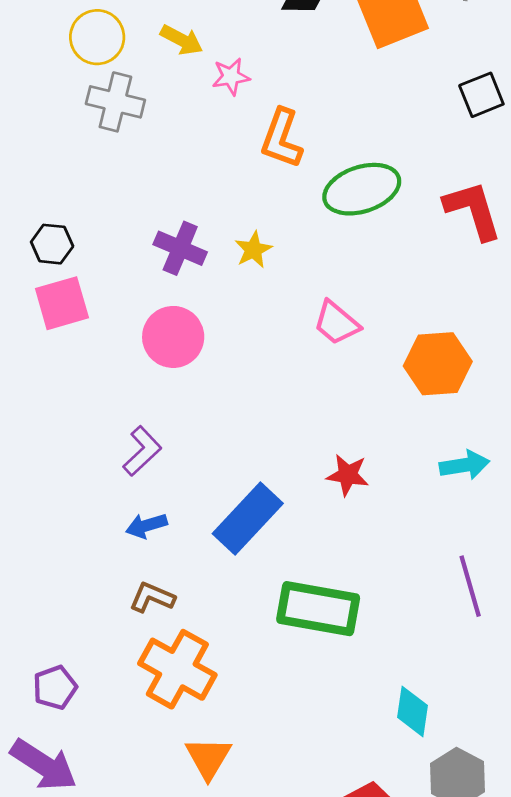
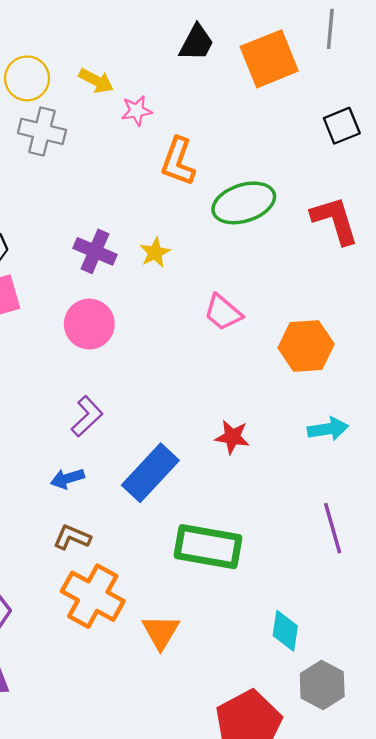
purple L-shape: (142, 451) -> (87, 416), moved
orange triangle: (208, 758) -> (161, 632), moved

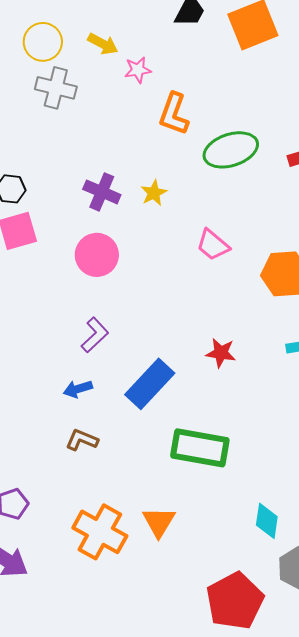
orange cross: (93, 596) -> (100, 532), moved

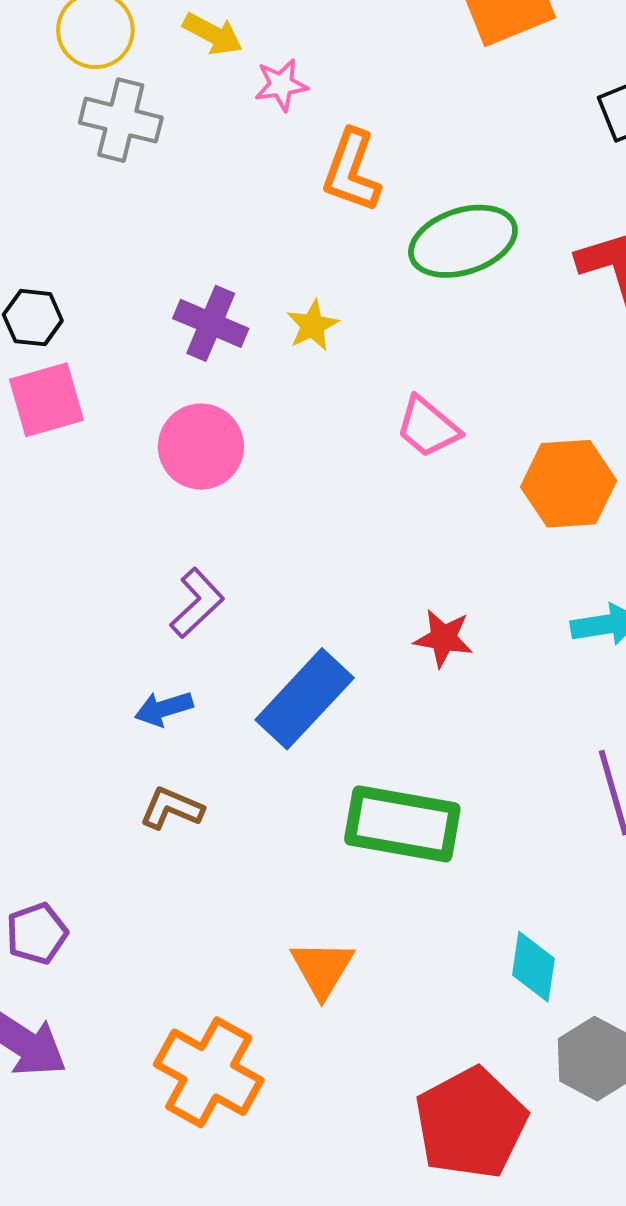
orange cross: (100, 532) -> (209, 1072), moved

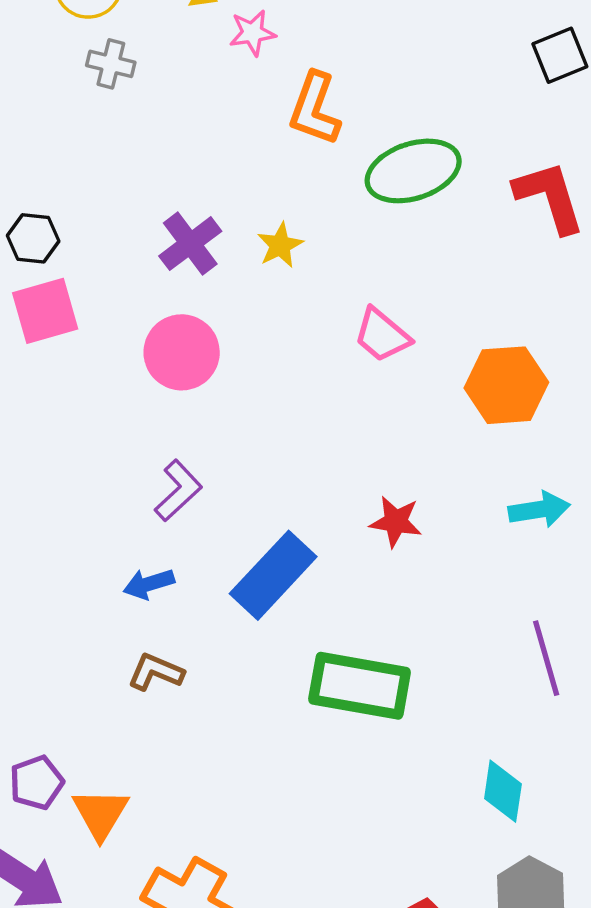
gray cross: (121, 120) -> (111, 64), size x0.7
purple cross: (211, 323) -> (190, 244), turned 30
cyan diamond: (533, 967) -> (503, 791), moved
orange triangle: (322, 969) -> (100, 814), moved

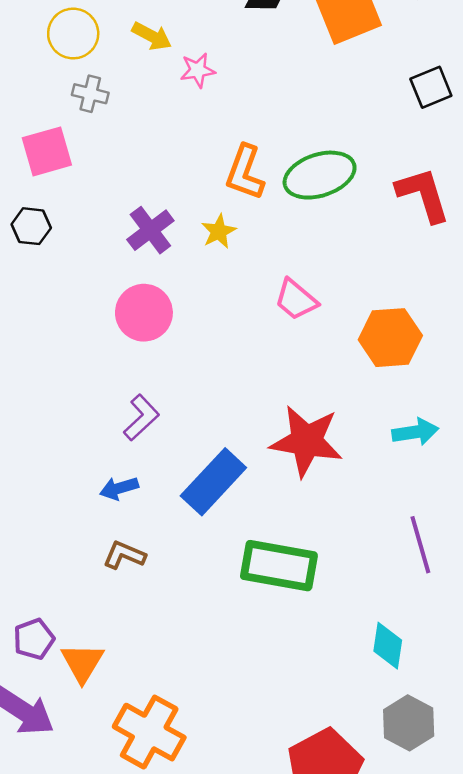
orange L-shape: (315, 109) -> (245, 172), moved
pink square: (45, 311) -> (47, 151), moved
red star: (396, 522) -> (306, 441), size x1.8

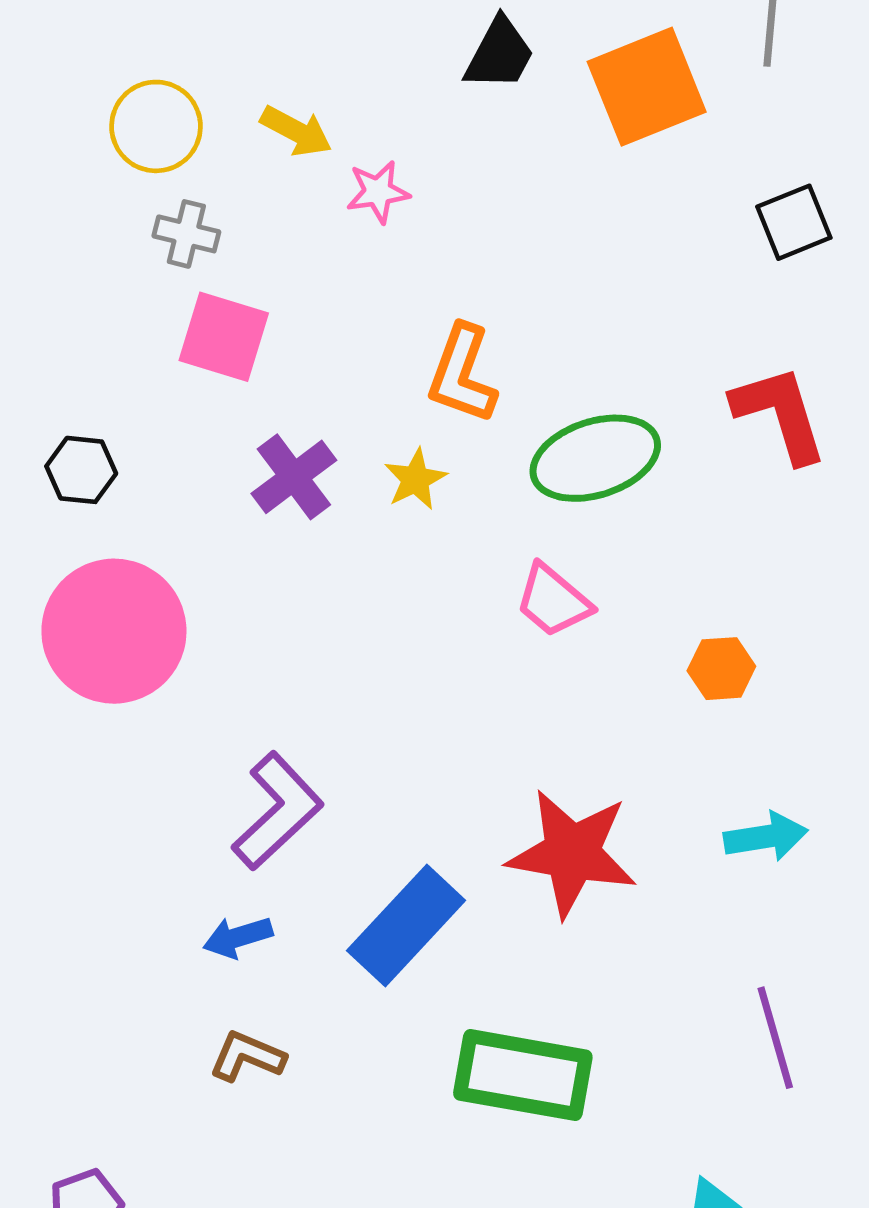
pink square: (47, 151) -> (224, 337), moved, turned 33
green ellipse: (320, 175) -> (595, 458), moved
pink circle: (144, 313) -> (114, 631), moved, size x1.4
orange hexagon: (390, 338) -> (721, 669), size x0.6
purple L-shape: (141, 418) -> (278, 811), size x1.4

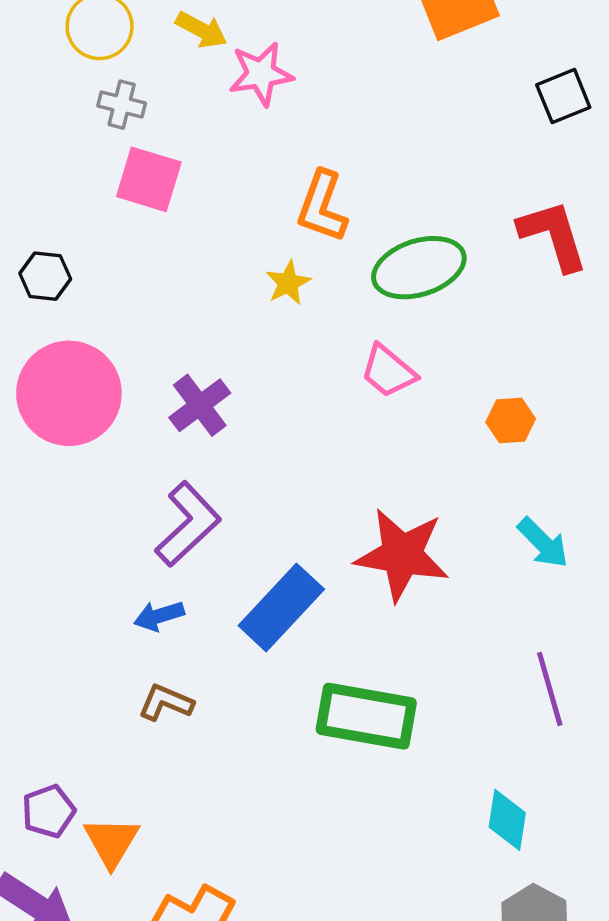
pink star: (378, 192) -> (261, 74), size x1.4
purple cross: (294, 477) -> (200, 405), moved
cyan arrow: (766, 837) -> (543, 543), turned 54

